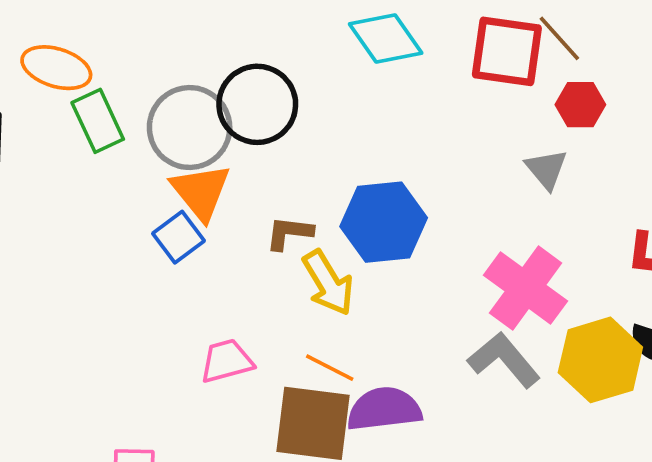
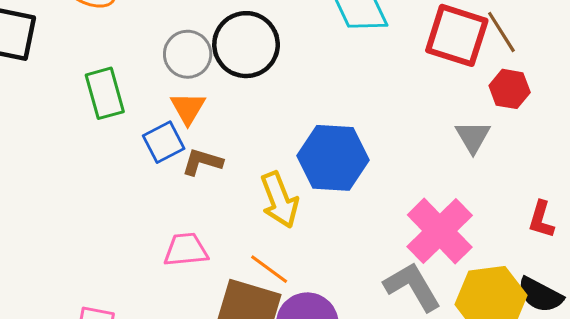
green rectangle: (98, 121) -> (105, 93), moved
gray circle: (190, 128) -> (188, 54), size x0.7
orange triangle: (201, 192) -> (188, 108), size x0.7
brown L-shape: (289, 233) -> (202, 162), moved

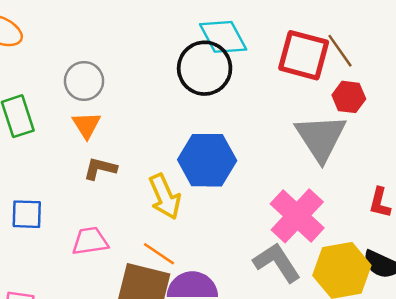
black circle: (246, 45) -> (205, 68), moved
gray triangle: (473, 137) -> (321, 138), size x1.8
blue square: (164, 142) -> (27, 214), moved, turned 32

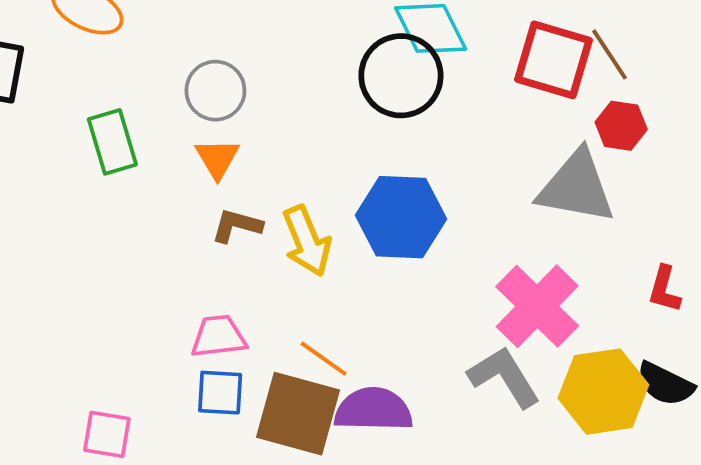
gray triangle: (321, 138) -> (576, 187), turned -48
yellow arrow: (165, 197) -> (307, 241), moved
blue square: (27, 214) -> (220, 393), moved

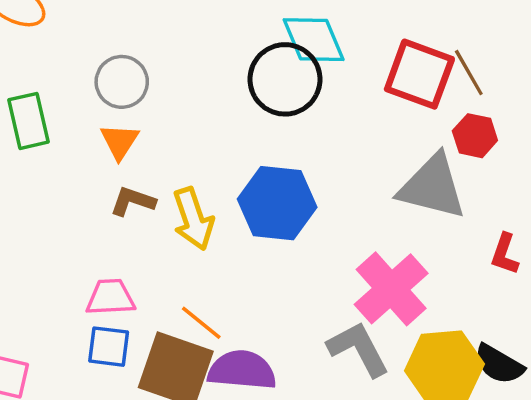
red L-shape: (664, 289) -> (505, 254), moved

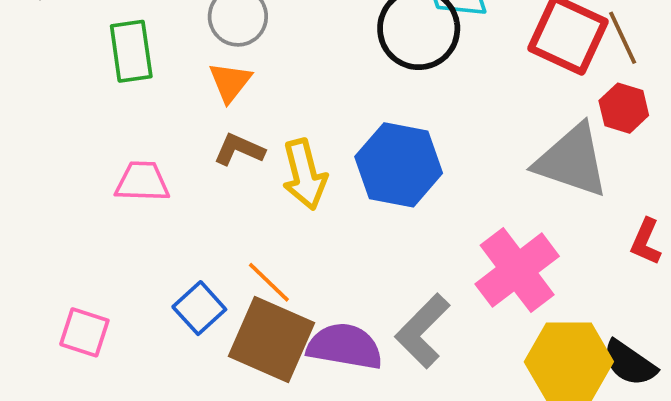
pink trapezoid: (110, 297) -> (142, 182), moved
orange line: (201, 323) -> (269, 282), moved
blue square: (109, 347) -> (199, 308), turned 36
gray L-shape: (358, 349) -> (423, 331), moved, turned -112

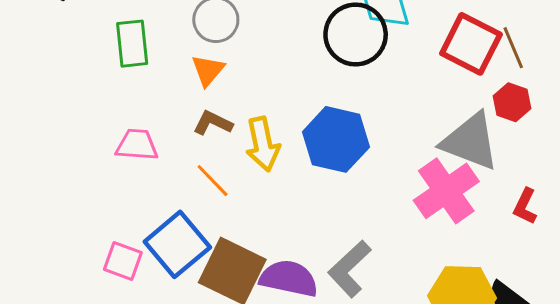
pink cross: (517, 270) -> (446, 191), moved
orange line: (269, 282) -> (213, 181), moved
blue square: (199, 308) -> (177, 244), size x1.6
pink square: (84, 332) -> (123, 261), moved

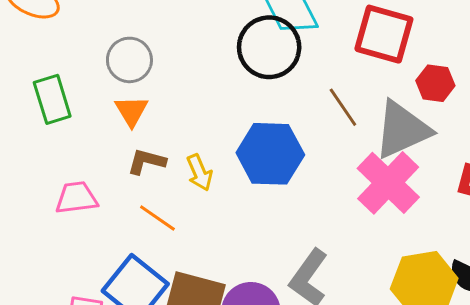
brown line: (513, 48) -> (343, 107), moved
gray triangle: (470, 141) -> (402, 130), turned -34
yellow arrow: (263, 144) -> (199, 173), size x0.7

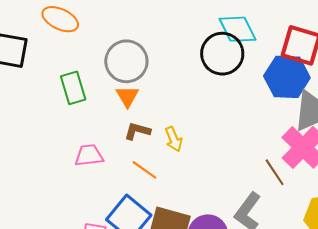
gray circle: (129, 60) -> (126, 61), size x1.4
brown line: (343, 107) -> (275, 172), moved
blue hexagon: (270, 154) -> (287, 77), moved

